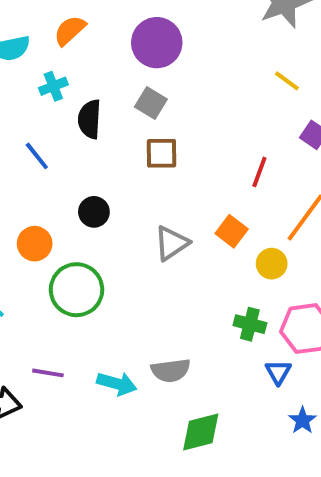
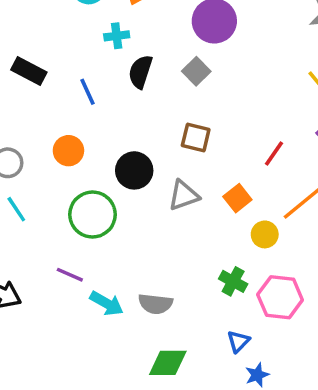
brown square: (162, 153) -> (196, 137), moved
black circle: (94, 212) -> (134, 170), moved, size x1.4
orange circle: (35, 244) -> (68, 151), moved
blue triangle: (278, 372) -> (238, 341), moved
purple line: (48, 373) -> (70, 275), moved

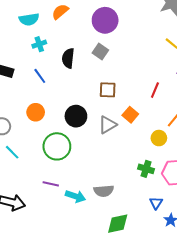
cyan cross: (117, 36) -> (39, 44), moved
orange square: (237, 198) -> (130, 115), moved

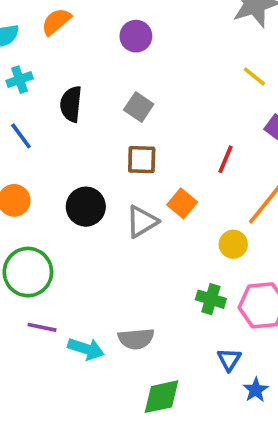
purple circle: (105, 20) -> (136, 36), size x0.7
gray square: (100, 51) -> (139, 107), moved
green circle: (57, 146) -> (28, 272), moved

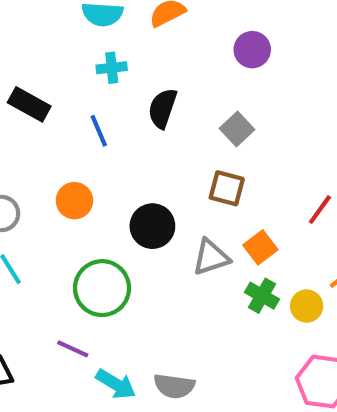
green circle: (28, 272) -> (102, 288), moved
green cross: (211, 299) -> (262, 296), moved

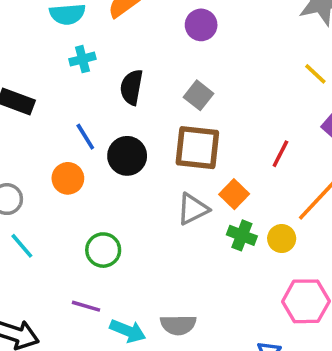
blue line: (99, 131) -> (85, 137), moved
brown square: (227, 188) -> (197, 148), size x1.5
black circle: (152, 226) -> (127, 156), moved
green circle: (102, 288) -> (103, 250), size x0.7

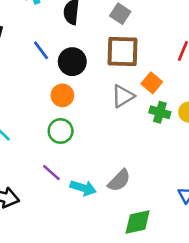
orange circle: (68, 178) -> (62, 95), moved
purple line: (86, 306) -> (51, 173), turned 30
gray semicircle: (178, 325) -> (119, 180), turned -40

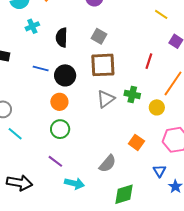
blue line: (41, 50) -> (41, 68), turned -35
orange square: (152, 83) -> (136, 142), moved
green cross: (160, 112) -> (132, 94), moved
cyan arrow: (83, 188) -> (74, 183), moved

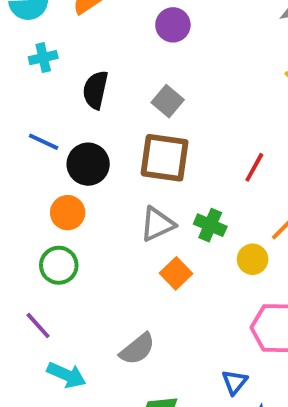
orange square: (136, 142) -> (176, 273), moved

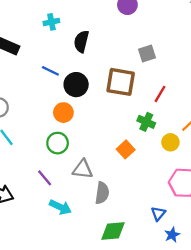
gray square: (168, 101) -> (147, 53), moved, turned 30
red line: (254, 167) -> (160, 94), moved
gray triangle: (157, 224) -> (83, 169), moved, turned 30
gray semicircle: (137, 349) -> (102, 193), turned -45

